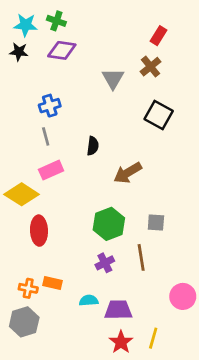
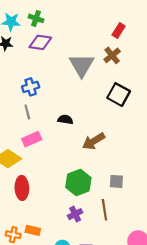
gray triangle: (113, 79) -> (82, 65), size x1.4
black semicircle: (93, 146) -> (65, 120), turned -88

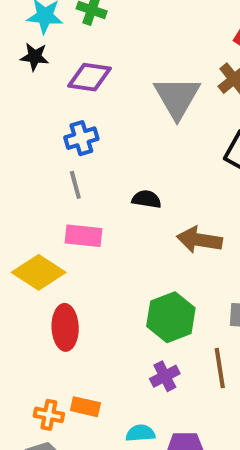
purple diamond: (40, 42) -> (90, 77), moved
pink rectangle: (32, 139) -> (83, 236), turned 30
brown arrow: (94, 141) -> (199, 240), turned 40

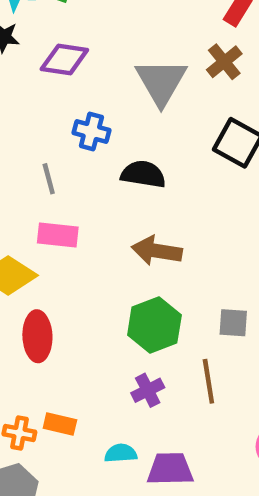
blue cross: (81, 138) -> (91, 131), moved, turned 32
black semicircle: (147, 199) -> (143, 174), moved, size x1.4
brown arrow: (199, 240) -> (157, 251), moved

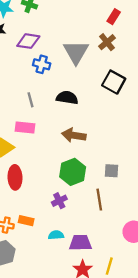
blue cross: (91, 131) -> (42, 64), moved
gray line: (49, 179) -> (31, 100), moved
purple cross: (148, 390) -> (59, 201), moved

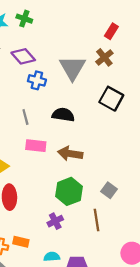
purple diamond: (28, 41) -> (23, 56), turned 40
pink rectangle: (25, 128) -> (36, 146), moved
gray square: (111, 171) -> (109, 190), turned 32

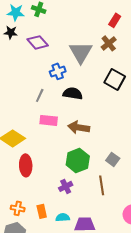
blue cross: (37, 80) -> (58, 71), moved, turned -35
gray line: (25, 117) -> (40, 95), turned 40
orange rectangle: (21, 242) -> (42, 211), moved, turned 64

